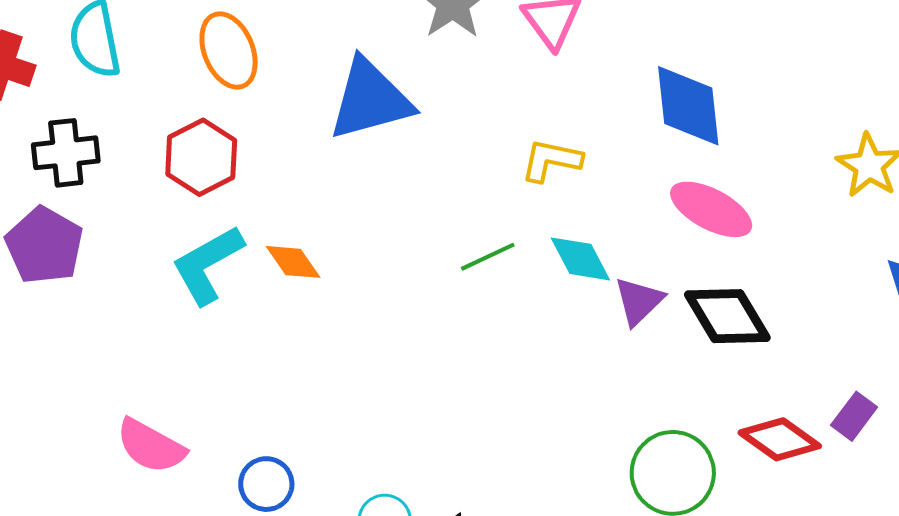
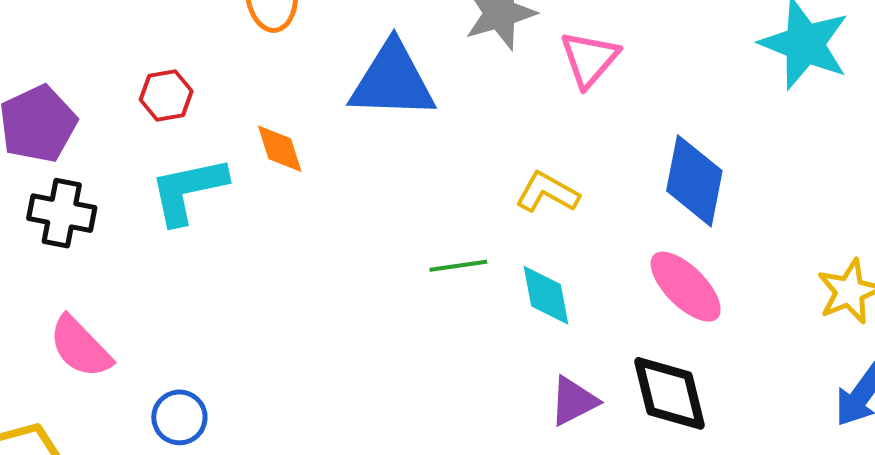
black cross: (66, 153) -> (62, 213), moved
red hexagon: (201, 157) -> (166, 95), moved, size x0.7
orange diamond: (293, 262) -> (280, 149), moved
purple triangle: (639, 301) -> (574, 401), moved

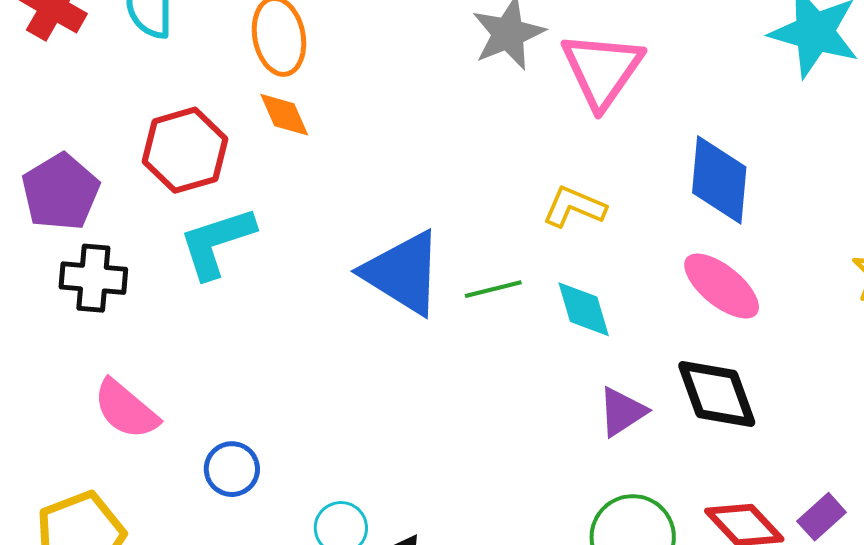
pink triangle: (589, 59) -> (602, 70), size x1.4
blue triangle: (392, 81) -> (403, 273), moved, turned 36
red hexagon: (166, 95) -> (185, 150), size x1.6
orange diamond: (280, 149) -> (284, 115), moved

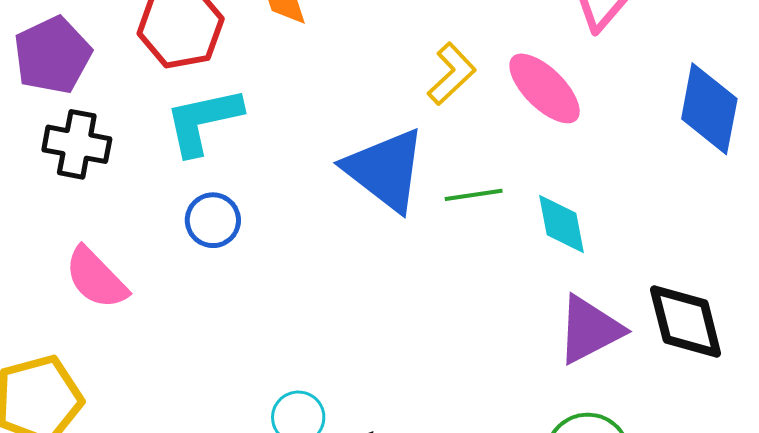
yellow L-shape: (574, 207) -> (452, 74), moved, turned 108
pink ellipse: (722, 286) -> (545, 88), moved
purple triangle: (622, 412) -> (590, 330), size x1.4
blue circle: (232, 469) -> (213, 220), moved

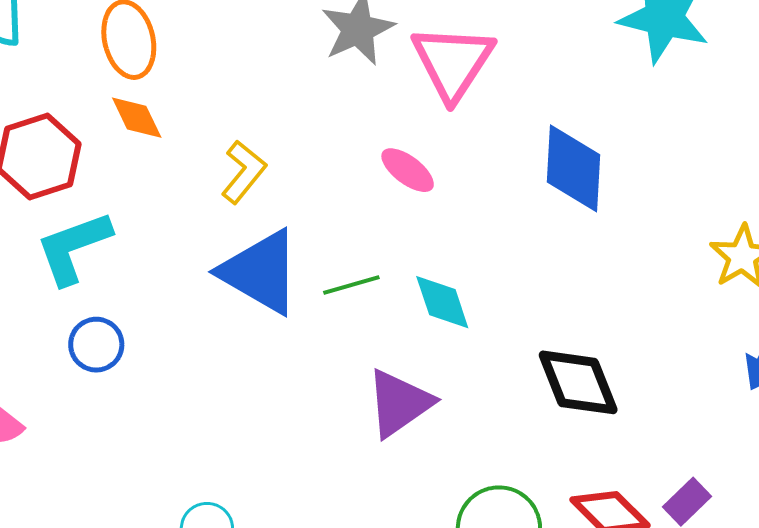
yellow L-shape: (452, 74) -> (244, 172), moved
pink ellipse: (545, 88) -> (408, 170), size x0.7
purple triangle: (590, 330) -> (399, 403), moved

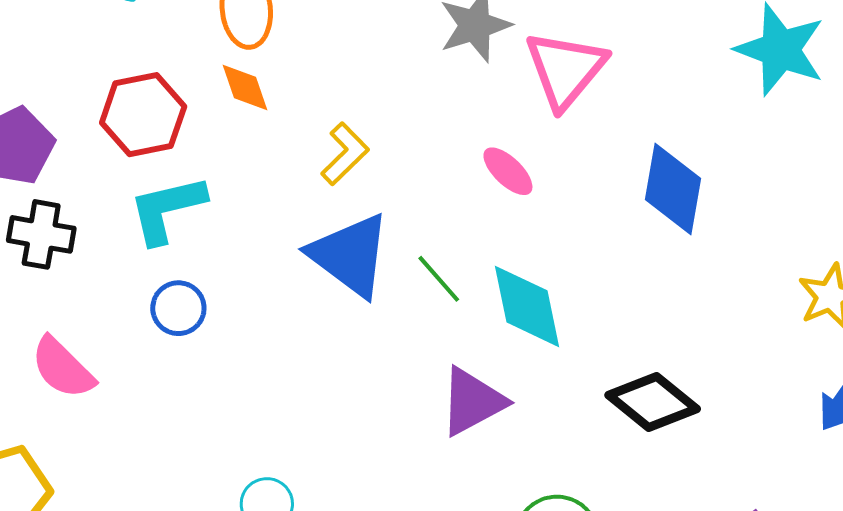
green line: (351, 285) -> (439, 279), turned 58
cyan diamond: (442, 302) -> (527, 306), size x1.4
black diamond: (578, 382) -> (653, 402), turned -36

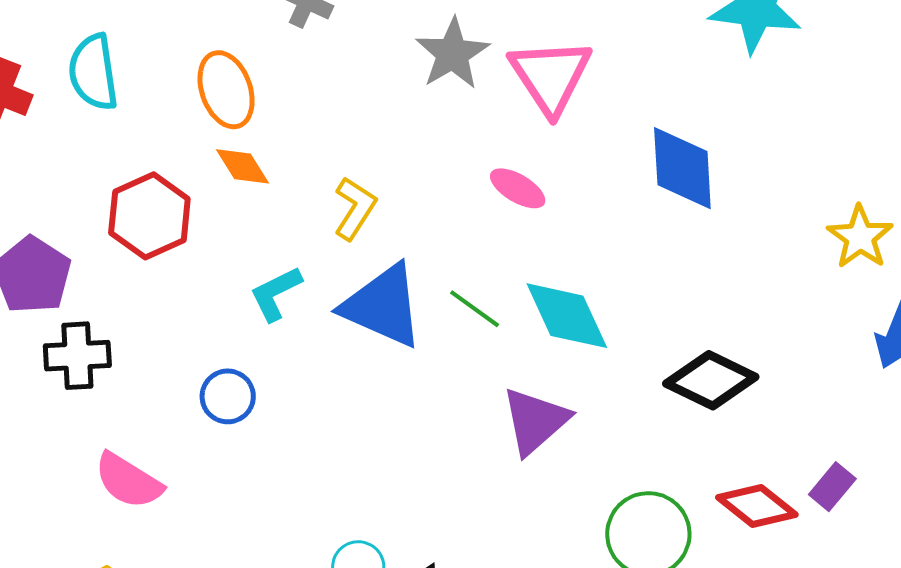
cyan L-shape: (167, 209) -> (276, 294), moved, size x0.7

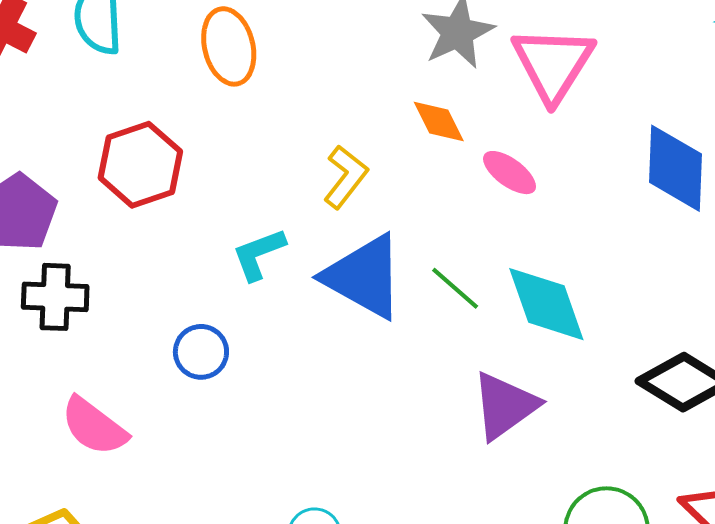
orange diamond: (243, 166) -> (439, 122), moved

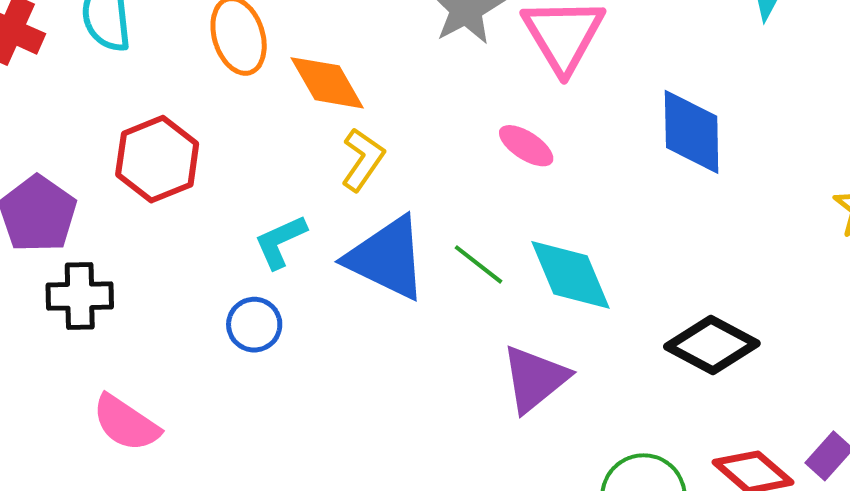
orange diamond: (439, 122) -> (327, 83), moved, size x1.4
blue circle: (201, 352) -> (254, 325), moved

